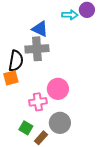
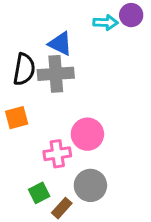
black semicircle: (16, 61) -> (24, 69), moved
green square: (26, 128) -> (39, 193), turned 32

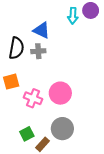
cyan arrow: (106, 23) -> (73, 16), turned 91
gray cross: (56, 74) -> (38, 51), size x0.6
pink cross: (57, 154) -> (33, 98), moved, turned 30

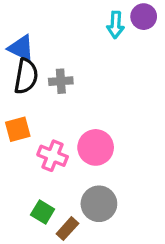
blue triangle: (41, 30) -> (21, 48), moved
green square: (27, 134) -> (43, 212), turned -32

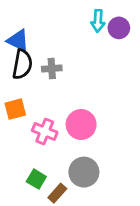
purple circle: (144, 17) -> (119, 28), moved

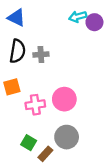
cyan arrow: (98, 21) -> (78, 17), turned 72
blue triangle: (18, 40) -> (16, 18), moved
pink cross: (45, 131) -> (35, 105), turned -30

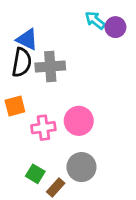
cyan arrow: (78, 17) -> (95, 20), turned 54
blue triangle: (16, 18) -> (27, 39), moved
gray cross: (41, 55) -> (50, 67), size x1.5

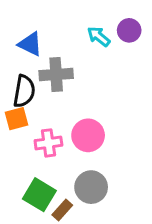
cyan arrow: (95, 20) -> (99, 36), moved
black semicircle: (22, 62) -> (24, 91), moved
green square: (35, 174) -> (39, 195), size x1.5

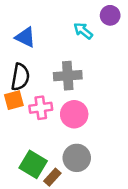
purple circle: (129, 30) -> (110, 15), moved
gray cross: (56, 74) -> (68, 76), moved
pink cross: (48, 143) -> (41, 108), moved

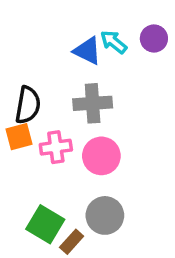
purple circle: (110, 15) -> (154, 38), moved
blue triangle: (25, 37) -> (87, 51), moved

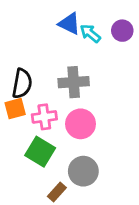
blue triangle: (87, 51) -> (69, 24), moved
green square: (45, 224) -> (40, 152), moved

